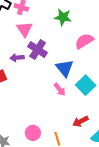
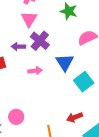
pink arrow: (60, 89) -> (35, 71), moved, turned -64
pink circle: (33, 133) -> (16, 117), moved

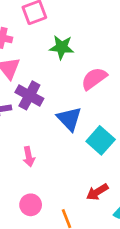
pink arrow: (35, 71) -> (29, 157), moved, turned 96
pink circle: (16, 117) -> (31, 205), moved

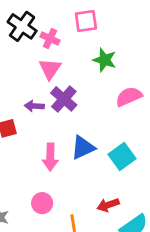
blue triangle: (69, 119) -> (83, 148), moved, turned 36
pink arrow: (29, 157) -> (50, 157), size x1.4

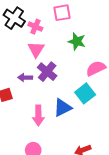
cyan square: (122, 157) -> (85, 93), moved

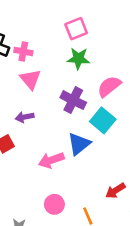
pink square: (62, 13) -> (76, 29), moved
purple cross: (47, 72) -> (73, 100), moved
pink arrow: (38, 115) -> (51, 160), turned 84

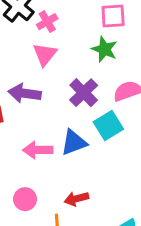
pink cross: (23, 52) -> (47, 22), turned 30
purple arrow: (25, 117) -> (25, 93), size x1.5
red arrow: (115, 191) -> (76, 199), moved

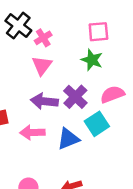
purple arrow: (25, 93) -> (44, 101), moved
pink arrow: (38, 150) -> (32, 133), moved

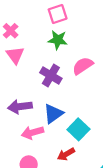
purple arrow: (44, 101) -> (20, 107), moved
cyan square: (97, 124) -> (78, 129), moved
pink arrow: (32, 133) -> (32, 132), moved

